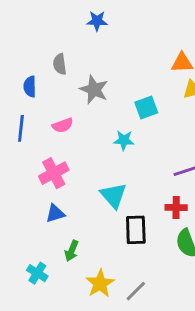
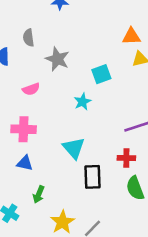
cyan star: (124, 140) -> (82, 102), turned -30
pink cross: (54, 173) -> (24, 129), turned 30
blue triangle: (55, 213) -> (25, 163), turned 30

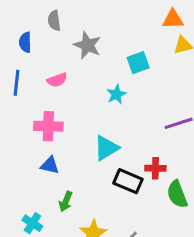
cyan triangle: (74, 148) -> (106, 148), turned 40
red cross: (126, 158) -> (155, 168), moved
black rectangle: (93, 177) -> (128, 181), turned -65

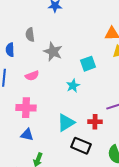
red cross: (155, 168) -> (95, 122), moved

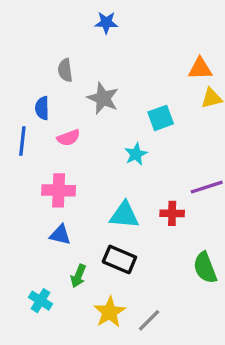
blue semicircle: (10, 50) -> (42, 108), moved
cyan triangle: (66, 123) -> (124, 215), turned 36
black rectangle: (81, 146) -> (119, 259), moved

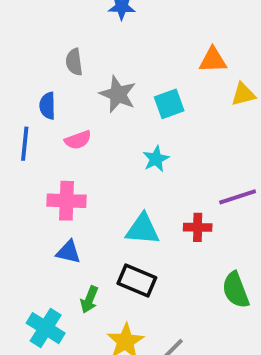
orange triangle: (200, 69) -> (213, 60), moved
cyan square: (161, 118) -> (169, 104), moved
cyan cross: (40, 301) -> (46, 328), size x1.4

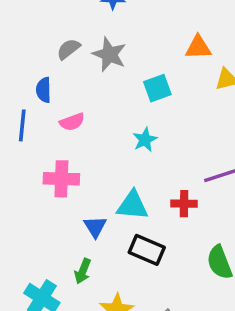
gray semicircle: (74, 62) -> (69, 49), turned 60
gray star: (118, 94) -> (109, 54), moved
blue triangle: (68, 252) -> (95, 227), moved, turned 45
black rectangle: (137, 281) -> (147, 250), moved

